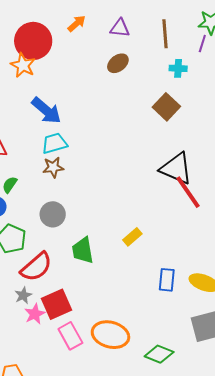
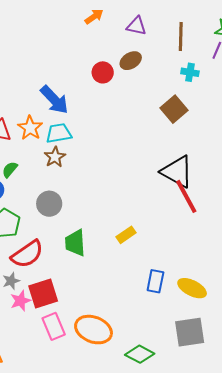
red circle: (33, 41) -> (103, 72), moved, size x0.6
orange star: (23, 65) -> (30, 128), moved
brown star: (53, 167) -> (55, 157), turned -30

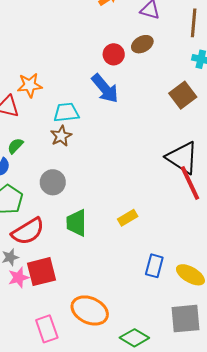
blue arrow: (54, 100) -> (105, 88), moved
orange star: (30, 128) -> (30, 85), moved, turned 30
pink rectangle: (54, 326) -> (47, 329), moved

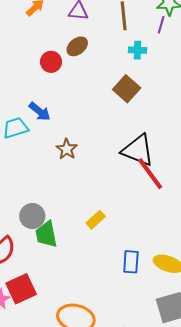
blue arrow: (105, 88) -> (40, 112), moved, size x0.7
brown star: (61, 136) -> (67, 149), moved
gray circle: (53, 182) -> (32, 216), moved

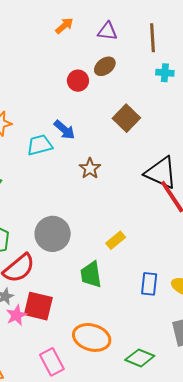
brown square: (127, 89) -> (126, 118), moved
gray circle: (32, 216) -> (53, 234), size x1.4
green trapezoid: (46, 234) -> (91, 274), moved
red square: (21, 289) -> (38, 306), turned 36

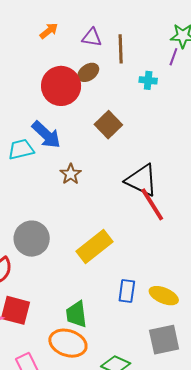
brown line: (153, 38) -> (121, 49), moved
red circle: (78, 81) -> (61, 86), size x1.8
blue arrow: (64, 130) -> (46, 135), size x1.4
yellow rectangle: (116, 240) -> (94, 247), size x1.8
green trapezoid: (91, 274) -> (76, 314), moved

